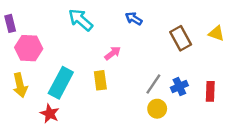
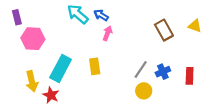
blue arrow: (134, 19) -> (101, 15), moved
pink arrow: (113, 53) -> (107, 33), moved, turned -32
yellow arrow: (20, 85) -> (32, 81), moved

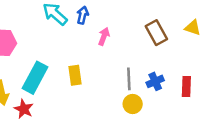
blue arrow: (101, 15) -> (83, 15), turned 72
pink arrow: (107, 33) -> (104, 36), moved
gray line: (141, 70) -> (129, 79), turned -36

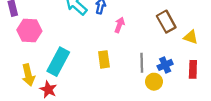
yellow triangle: (193, 28) -> (191, 37), moved
yellow rectangle: (75, 75) -> (104, 59), moved
yellow circle: (133, 104) -> (154, 82), moved

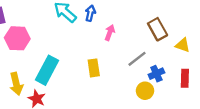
gray line: (142, 63) -> (137, 59), moved, turned 54

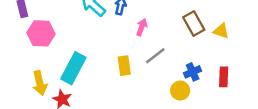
yellow triangle: (183, 45) -> (221, 31), moved
gray line: (137, 59) -> (155, 56), moved

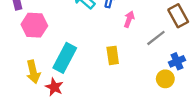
gray line: (155, 56) -> (156, 38), moved

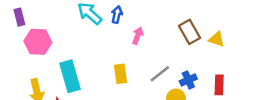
gray line: (156, 38) -> (160, 74), moved
cyan rectangle: (65, 58) -> (70, 76), turned -44

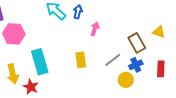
brown rectangle: (190, 32) -> (137, 43), moved

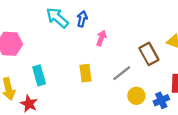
cyan rectangle: (40, 62) -> (39, 75), size x0.7
blue cross: (136, 65) -> (161, 100), moved

